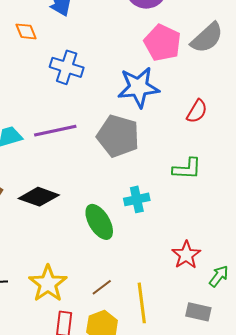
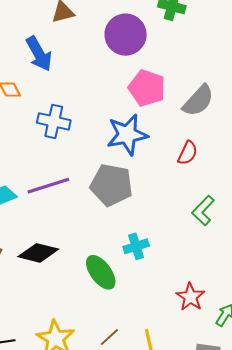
gray semicircle: (207, 38) -> (198, 101), moved
green L-shape: (187, 169) -> (203, 211), moved, turned 136

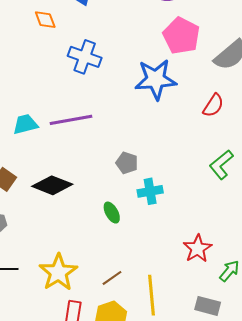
gray pentagon: (111, 185) -> (127, 163), moved, size x0.5
green ellipse: (101, 272) -> (112, 213), size x0.6

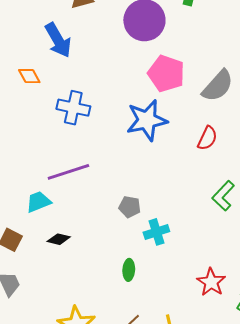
cyan trapezoid: (25, 124) -> (38, 202), moved
black diamond: (52, 185) -> (59, 239), size x0.6
green ellipse: (112, 213) -> (129, 270), moved, turned 40

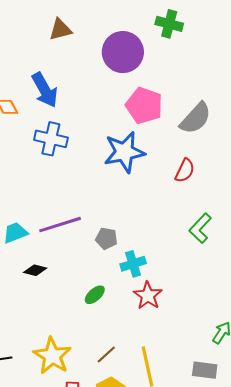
blue arrow: (58, 40) -> (45, 90), moved
purple line: (68, 172) -> (60, 225), moved
green ellipse: (129, 270) -> (95, 295), moved, turned 45
red star: (211, 282) -> (148, 295), moved

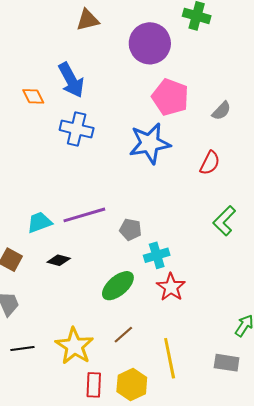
gray semicircle: (195, 118) -> (221, 111), size x0.6
green ellipse: (95, 295) -> (118, 286), size x1.6
brown line: (106, 355) -> (123, 335), moved

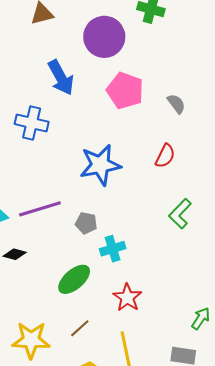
blue arrow: (71, 80) -> (61, 78), moved
gray semicircle: (221, 111) -> (176, 104), turned -80
blue star: (150, 143) -> (100, 165), moved
red star: (171, 287) -> (127, 297), moved
yellow star: (74, 346) -> (31, 340), turned -30

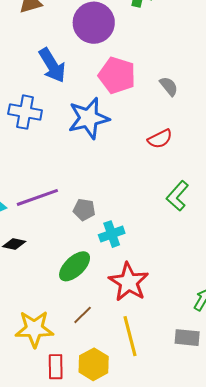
red semicircle: (165, 156) -> (160, 139), turned 40
blue star: (100, 165) -> (89, 118), moved
red star: (127, 297) -> (129, 282), size x1.4

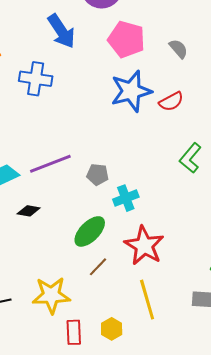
blue star: (89, 118) -> (131, 91), moved
brown line: (83, 315) -> (98, 267), moved
yellow hexagon: (94, 364) -> (112, 329), size x0.7

